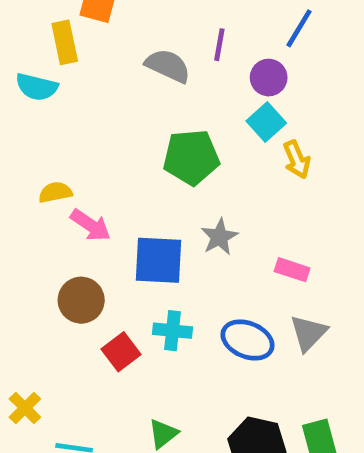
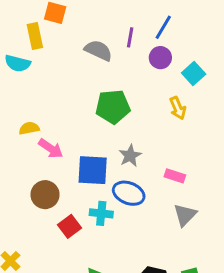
blue line: (299, 28) -> (163, 27), moved
cyan square: (266, 122) -> (194, 73), moved
blue ellipse: (248, 340) -> (129, 193), moved

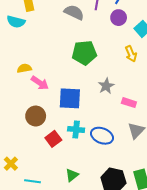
gray star: (130, 156) -> (106, 86), moved
blue ellipse: (129, 193) -> (102, 136), moved

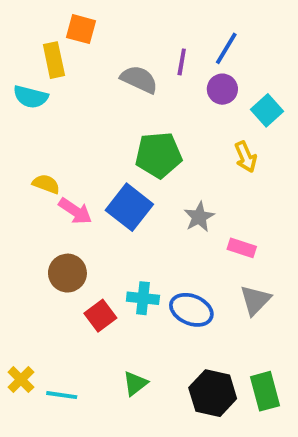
yellow semicircle: (24, 68) -> (46, 184), turned 32
blue square: (70, 98) -> (129, 207), moved, turned 35
yellow cross: (11, 164) -> (21, 380), moved

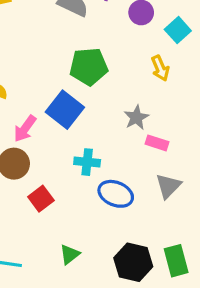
pink arrow: (75, 211) -> (25, 129), moved, turned 92
gray star: (199, 217) -> (136, 117), moved
cyan cross: (143, 298) -> (87, 162), moved

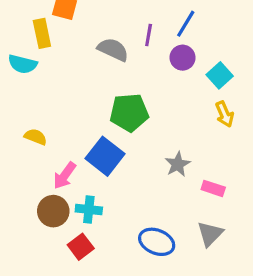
yellow arrow: (160, 68) -> (225, 114), moved
pink rectangle: (157, 143) -> (213, 188), moved
cyan cross: (87, 162) -> (89, 209), moved

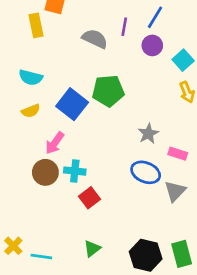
cyan semicircle: (23, 64) -> (31, 77), moved
yellow semicircle: (35, 137) -> (31, 111), turned 138
blue square: (105, 156) -> (72, 104), moved
blue ellipse: (157, 242) -> (146, 172), moved
red square: (81, 247) -> (89, 198), moved

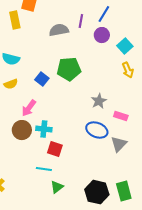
gray semicircle: (95, 39) -> (59, 30), turned -36
blue square: (72, 104) -> (42, 79), size x0.6
red square: (89, 198) -> (55, 149), turned -35
cyan line: (41, 257) -> (44, 169), moved

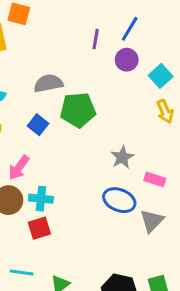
gray semicircle: (59, 30) -> (48, 83), moved
red square: (55, 149) -> (39, 228), moved, turned -35
cyan line: (44, 169) -> (22, 273), moved

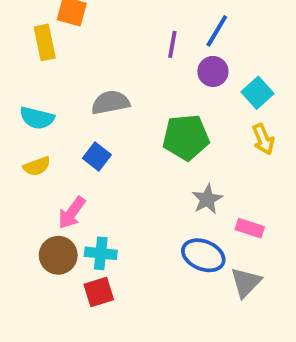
green pentagon: (78, 110) -> (186, 137), moved

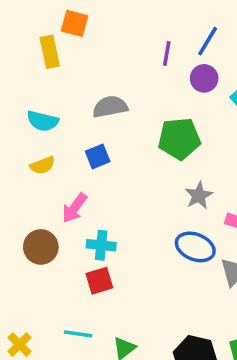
blue square: (97, 157) -> (98, 156), turned 30
brown circle: (58, 255) -> (41, 247), moved

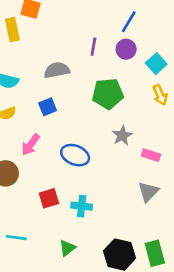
purple line: (167, 54) -> (93, 47), moved
cyan cross: (101, 245) -> (82, 206), moved
blue ellipse: (195, 247) -> (75, 155), moved
cyan line: (78, 334) -> (16, 238), moved

